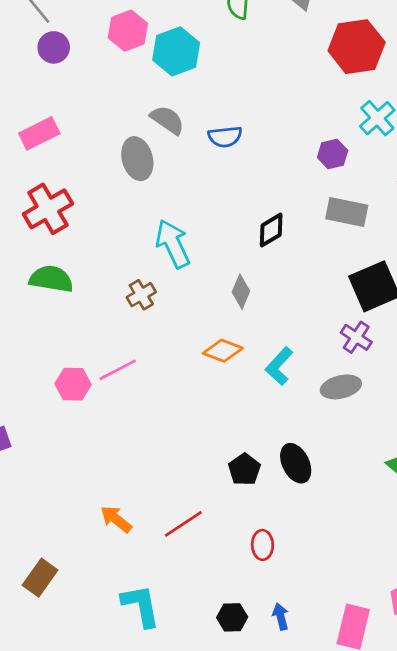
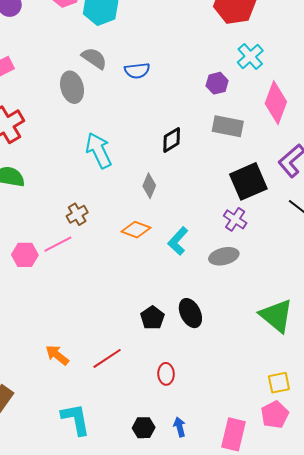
brown cross: (141, 295) -> (77, 214), moved

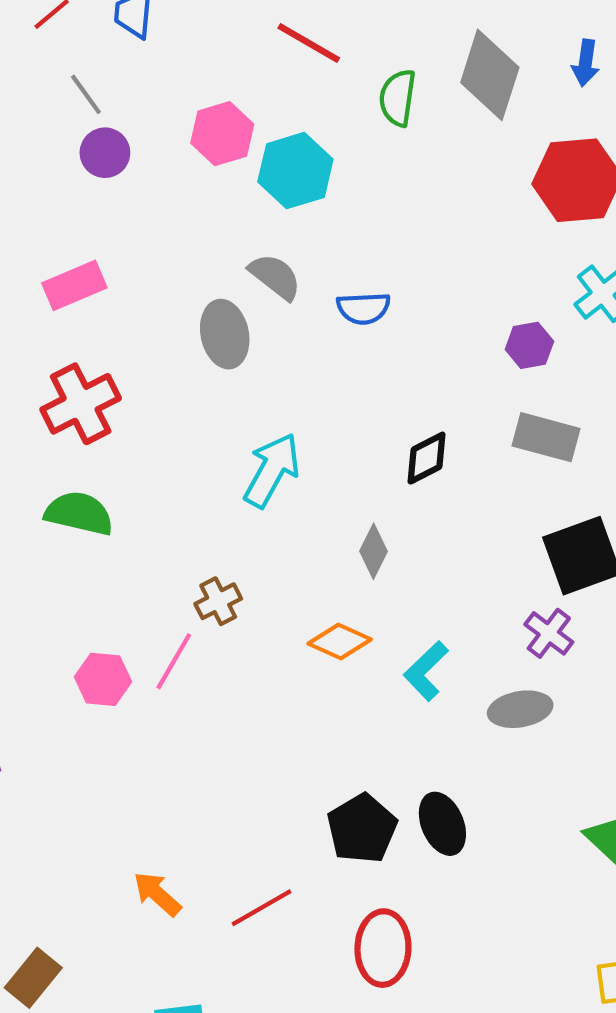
cyan arrow: (99, 150) -> (272, 470), turned 51
pink line: (58, 244) -> (174, 661), turned -36
black pentagon: (152, 318) -> (362, 829), size x1.4
red ellipse: (166, 374) -> (383, 948), size x1.6

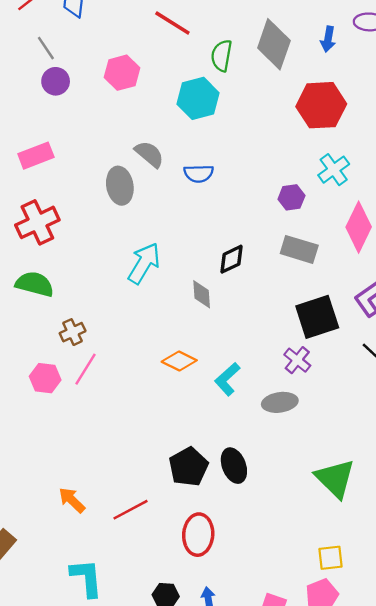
cyan hexagon: (295, 171) -> (198, 98), moved
gray diamond: (373, 551) -> (202, 294), moved, turned -32
brown cross: (218, 601) -> (73, 332), moved

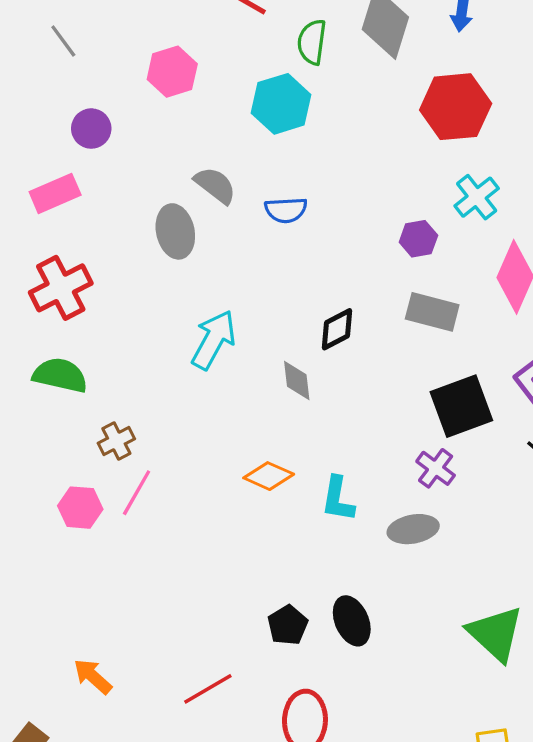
purple circle: (56, 81) -> (91, 129), moved
cyan L-shape: (227, 379) -> (338, 499), turned -36
black pentagon: (189, 467) -> (288, 625), size x0.7
orange arrow: (72, 500) -> (93, 676), moved

